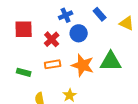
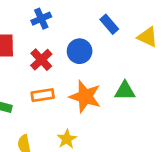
blue cross: (66, 15) -> (41, 19), moved
green triangle: (111, 61) -> (125, 91), size x0.7

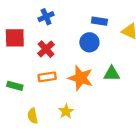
blue rectangle: (109, 24) -> (99, 21), turned -40
blue circle: (80, 51) -> (89, 42), moved

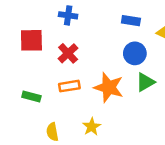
blue cross: (46, 17) -> (68, 15), turned 32
blue circle: (89, 42) -> (135, 53), moved
green triangle: (112, 74) -> (145, 82), turned -30

